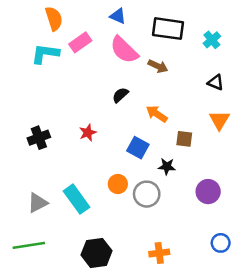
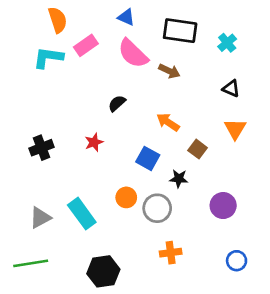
black semicircle: (120, 95) -> (117, 103), moved
brown square: (184, 139) -> (198, 149), turned 30
orange cross: (159, 253) -> (171, 253), moved

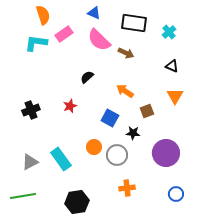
brown square: (198, 149) -> (147, 111), turned 32
purple circle: (223, 206) -> (166, 153), size x1.4

